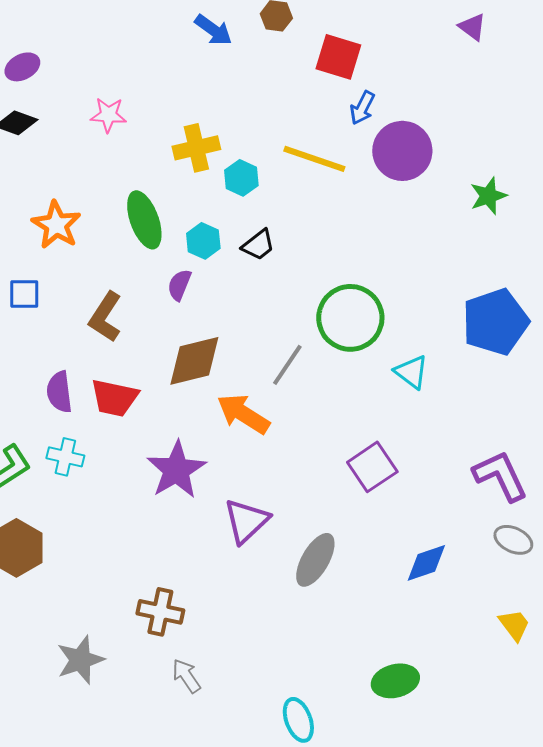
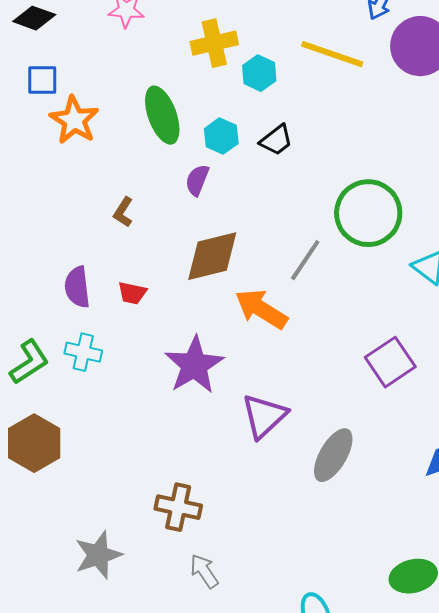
blue square: (24, 294) -> (42, 80), moved
brown L-shape: (105, 317) -> (123, 212), size x0.6
red trapezoid: (114, 398) -> (132, 293), size x0.6

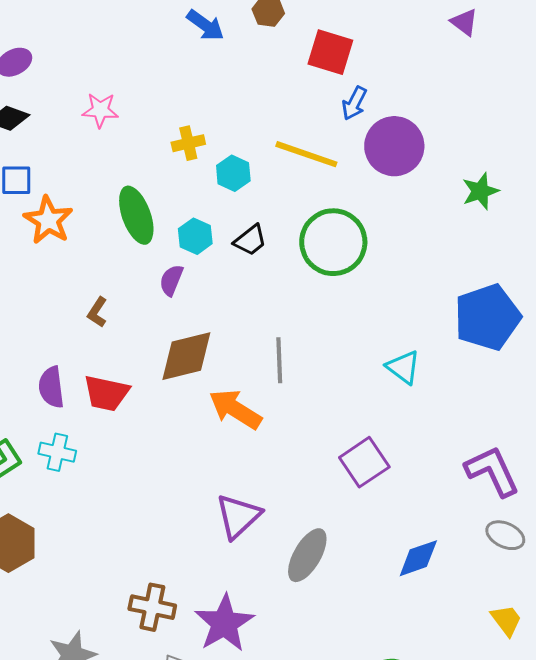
yellow cross: (214, 43) -> (188, 143), size x0.7
green circle: (368, 213) -> (333, 242), moved
gray line: (305, 260) -> (279, 360), turned -36
red trapezoid: (132, 293) -> (106, 393), size x1.6
purple star: (194, 365) -> (224, 623), moved

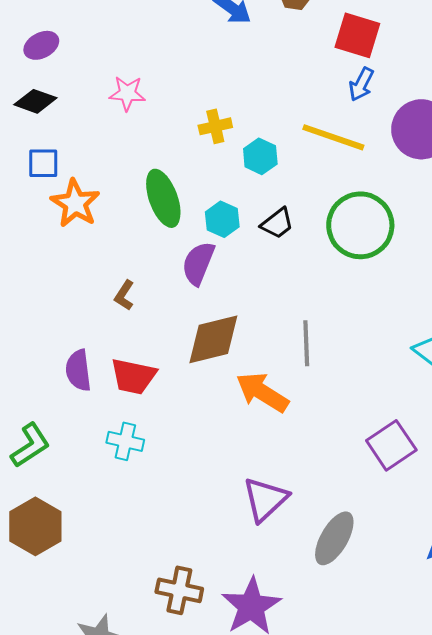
blue arrow: (354, 103) -> (361, 84), moved
purple semicircle: (171, 280) -> (198, 263), size x1.4
cyan cross: (57, 452) -> (125, 441), moved

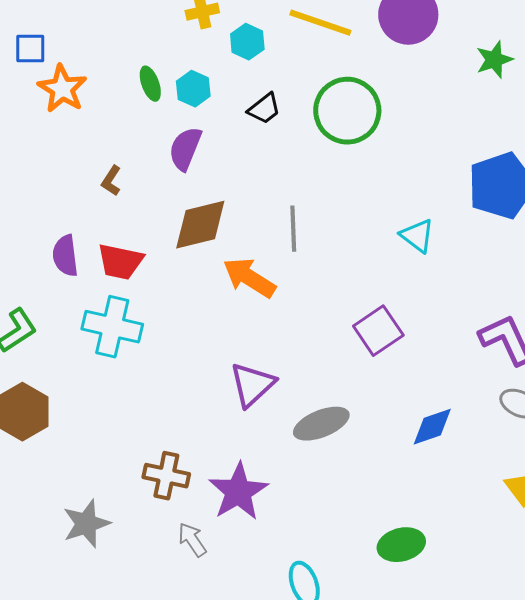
green ellipse: (163, 198) -> (150, 84), size x0.6
cyan hexagon: (222, 219) -> (193, 89), moved
cyan cross: (125, 441) -> (112, 327), size x1.6
gray ellipse: (334, 538) -> (321, 424), turned 38

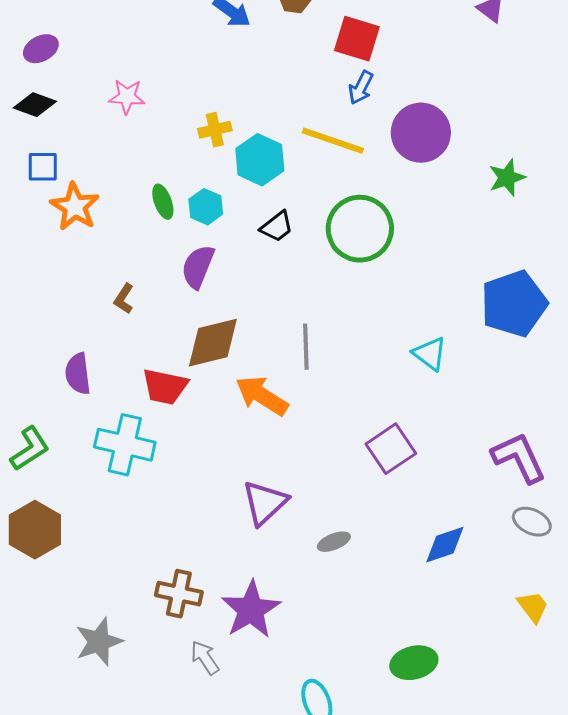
cyan hexagon: (247, 42) -> (260, 160), size x1.4
red trapezoid: (120, 262) -> (165, 387), moved
gray ellipse: (321, 424) -> (334, 542), size x0.6

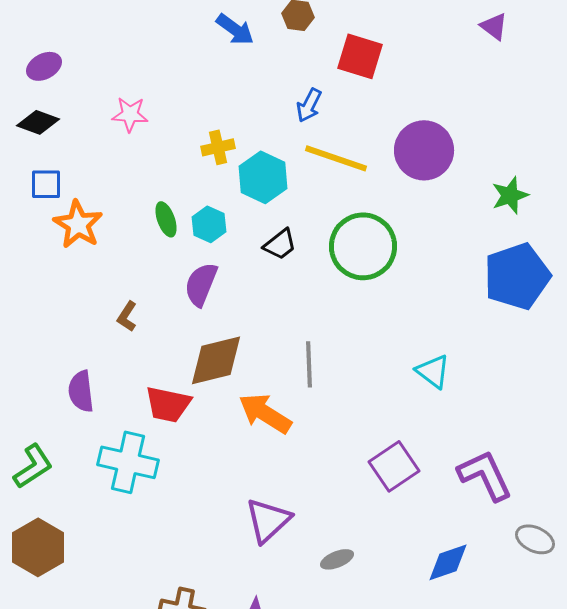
blue arrow: (361, 88) -> (309, 105), moved
blue pentagon: (514, 304) -> (517, 276), moved
purple L-shape: (519, 458) -> (485, 475), moved

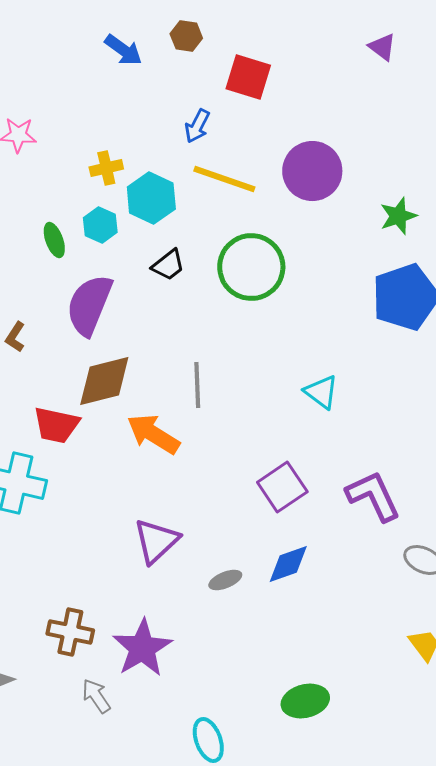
cyan hexagon: (209, 224) -> (100, 225), moved
purple semicircle: (201, 284) -> (89, 305), size x1.4
blue diamond: (448, 562) -> (288, 564), moved

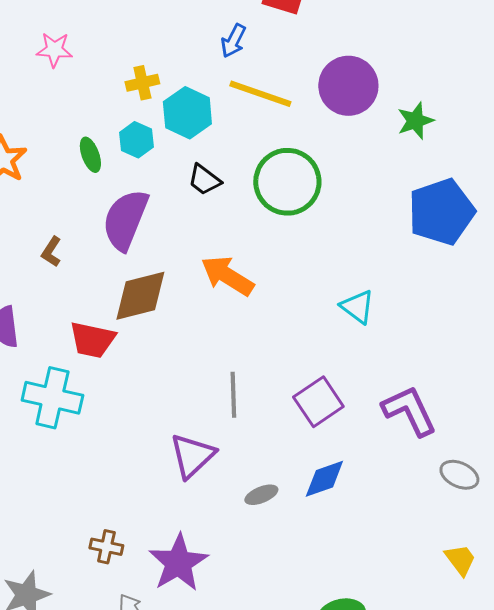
green star: (398, 216) -> (415, 121), moved
black trapezoid: (168, 265) -> (204, 180), turned 75
gray line: (197, 385) -> (233, 395), moved
orange arrow: (153, 434) -> (227, 276), moved
brown cross: (70, 632) -> (106, 547), size x0.7

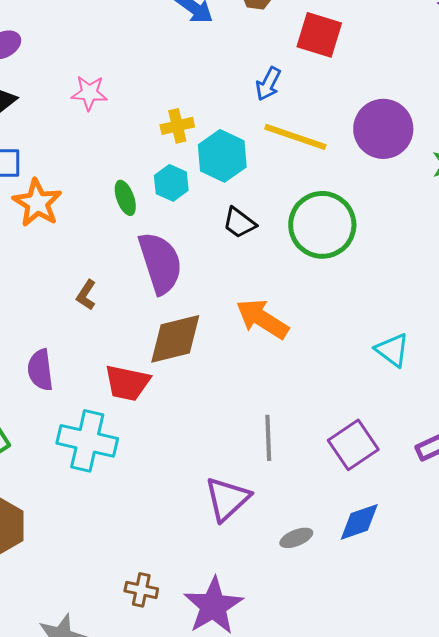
purple semicircle: (125, 220) -> (160, 263), turned 140

